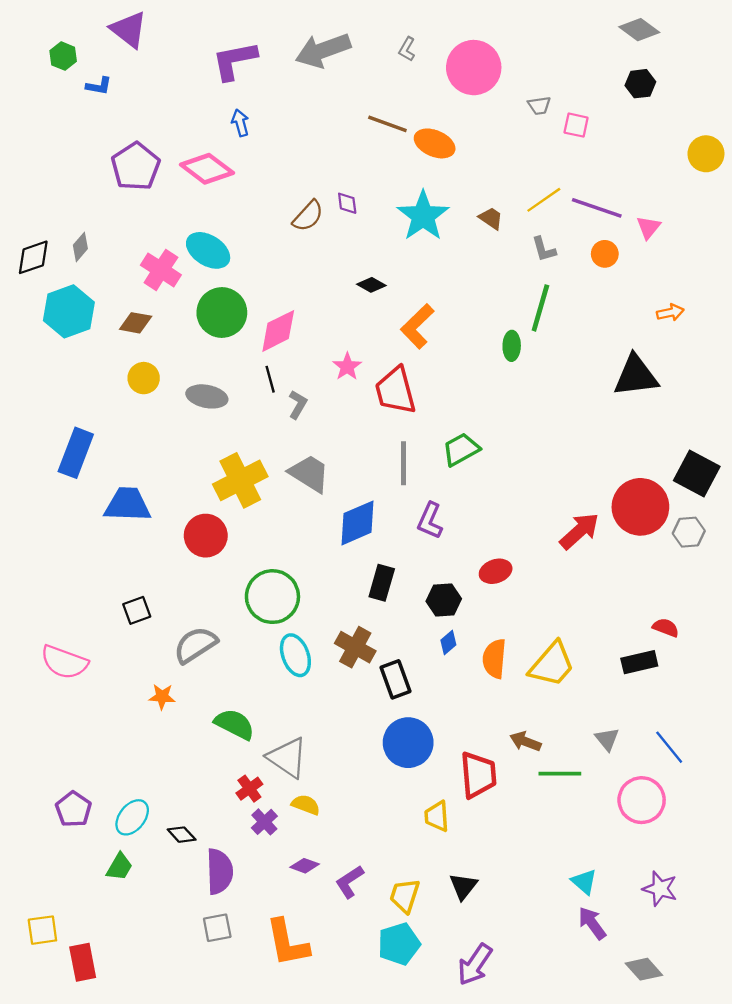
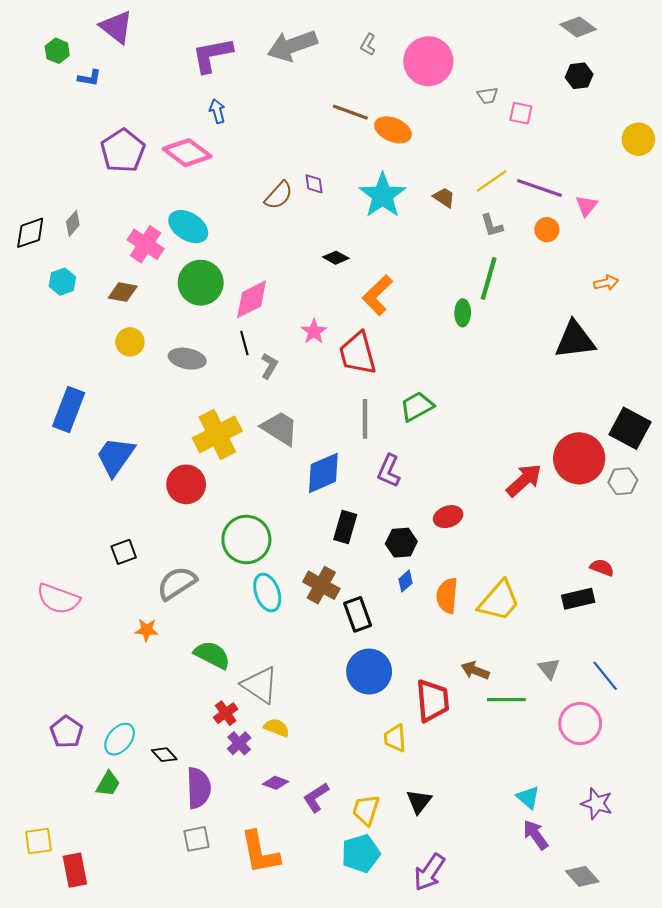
cyan hexagon: (69, 311) -> (62, 282), size x0.6
blue trapezoid: (128, 505) -> (115, 456), turned -57

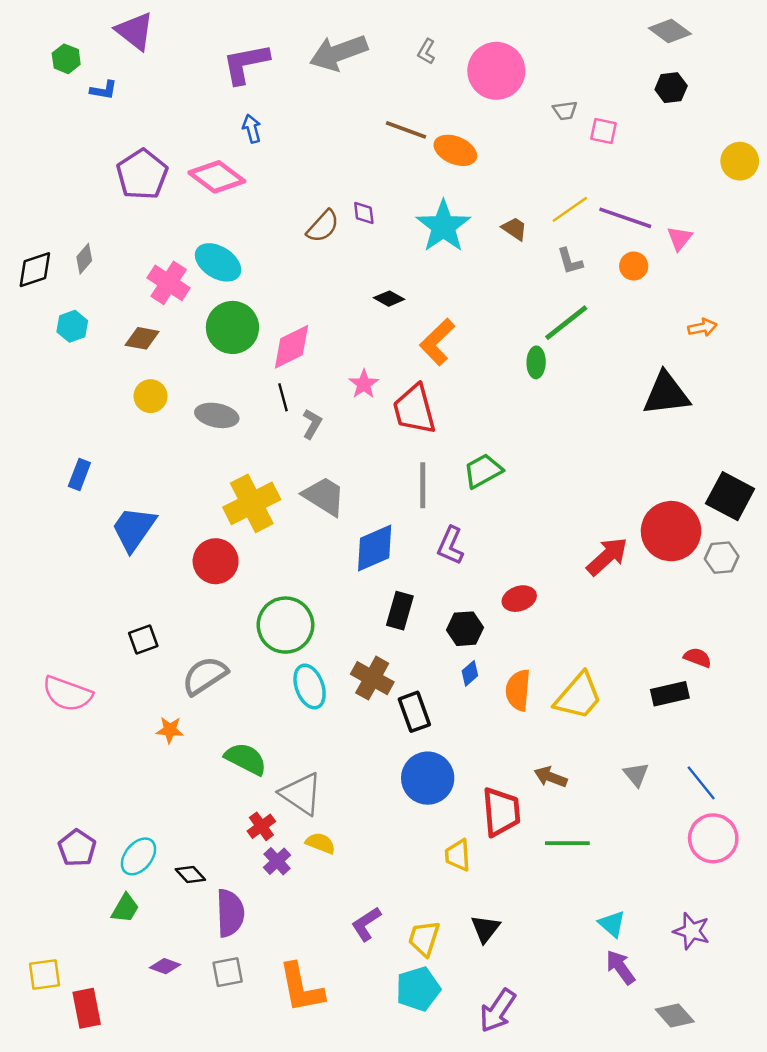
green line: (489, 279) -> (566, 323), turned 36
blue rectangle: (69, 410) -> (79, 474), size x0.6
green line: (506, 700) -> (567, 843), moved
pink circle: (580, 724) -> (713, 838), moved
purple diamond: (276, 783) -> (165, 966), moved

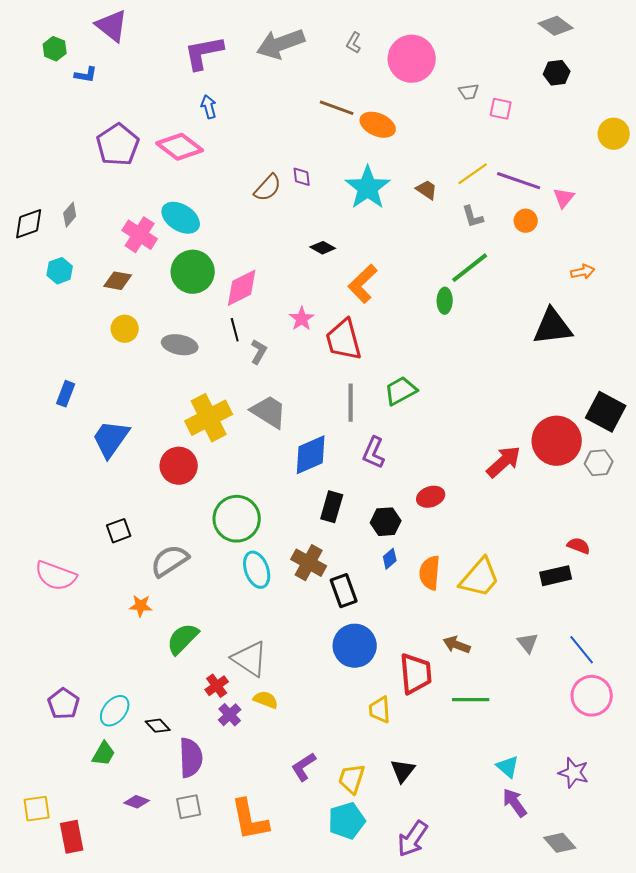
green semicircle: (246, 759) -> (183, 639), moved, turned -72

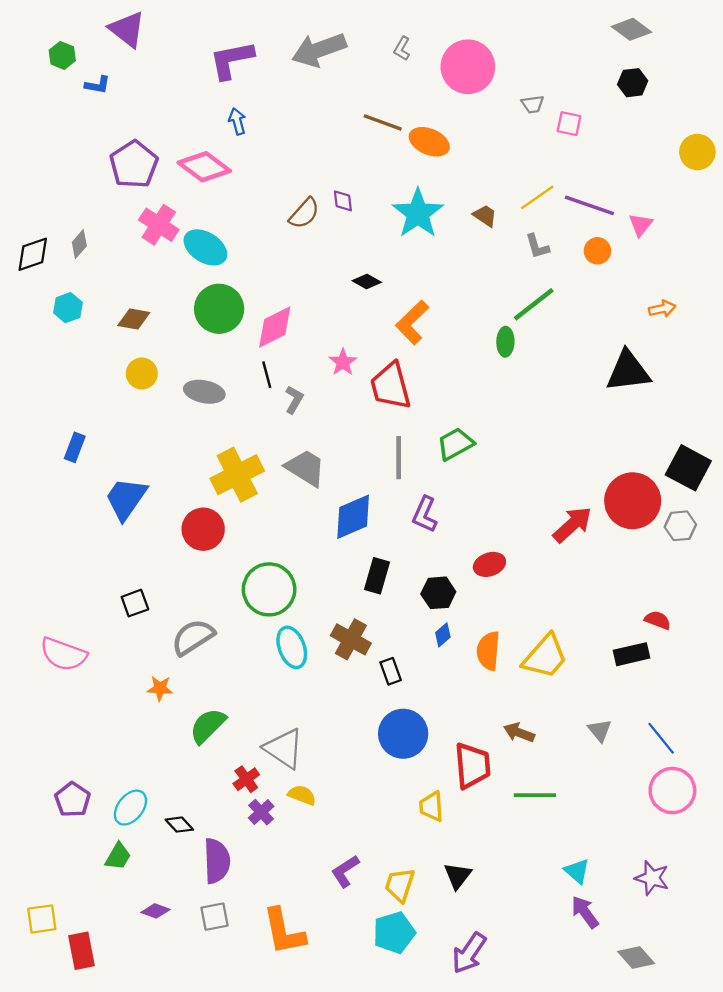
pink cross: (140, 235) -> (159, 225), moved
black rectangle: (344, 591) -> (391, 671), size x0.7

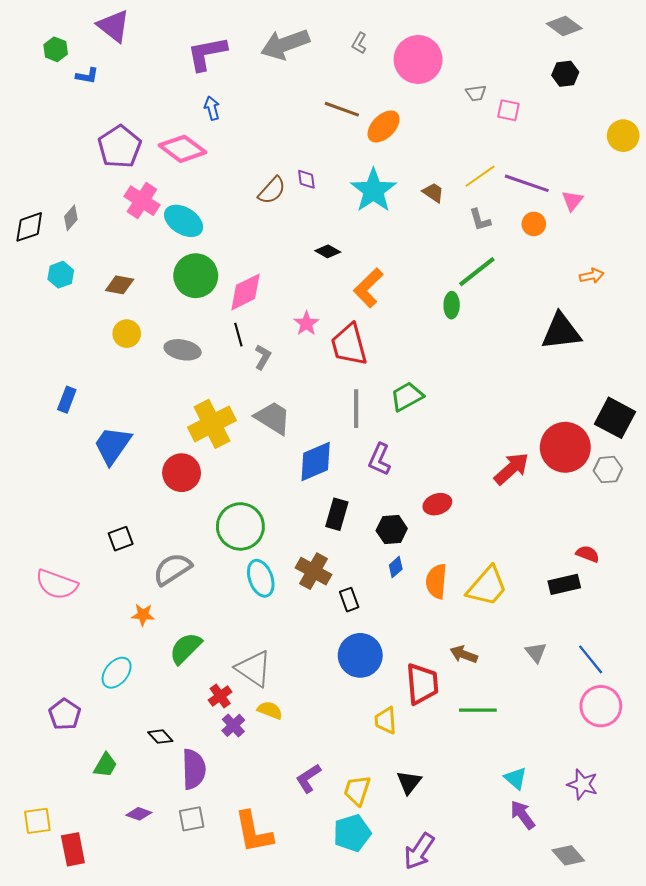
orange ellipse: (429, 142) -> (384, 126), turned -68
cyan ellipse: (130, 808) -> (117, 673), moved

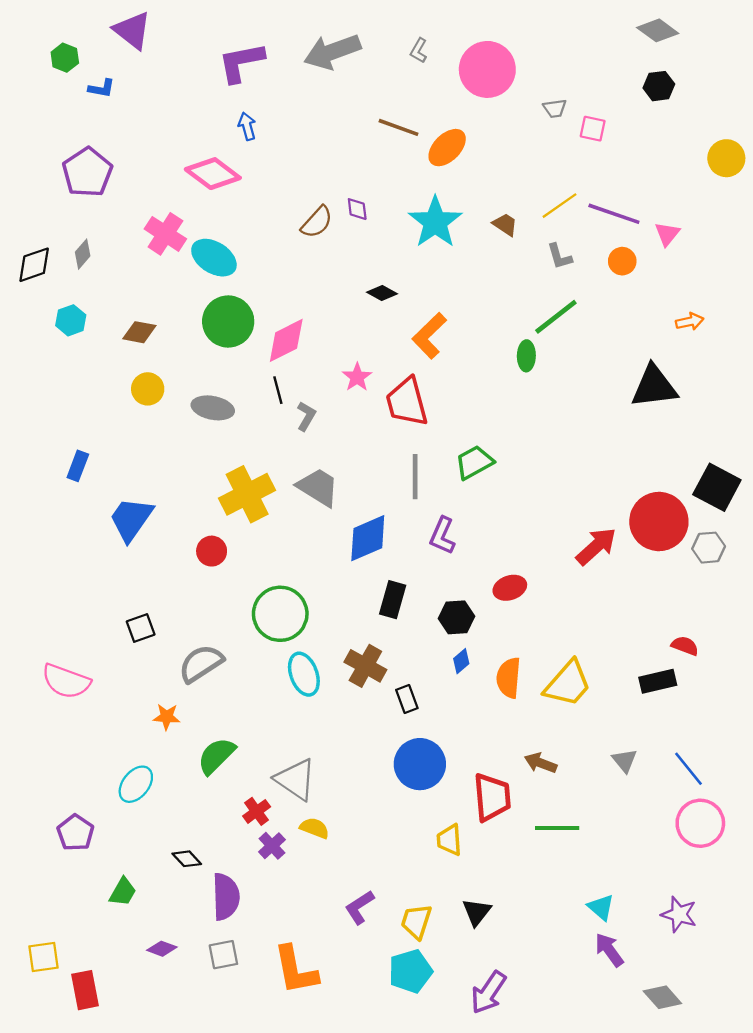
purple pentagon: (120, 147) -> (87, 172), moved
red circle: (182, 473) -> (212, 551), size x0.7

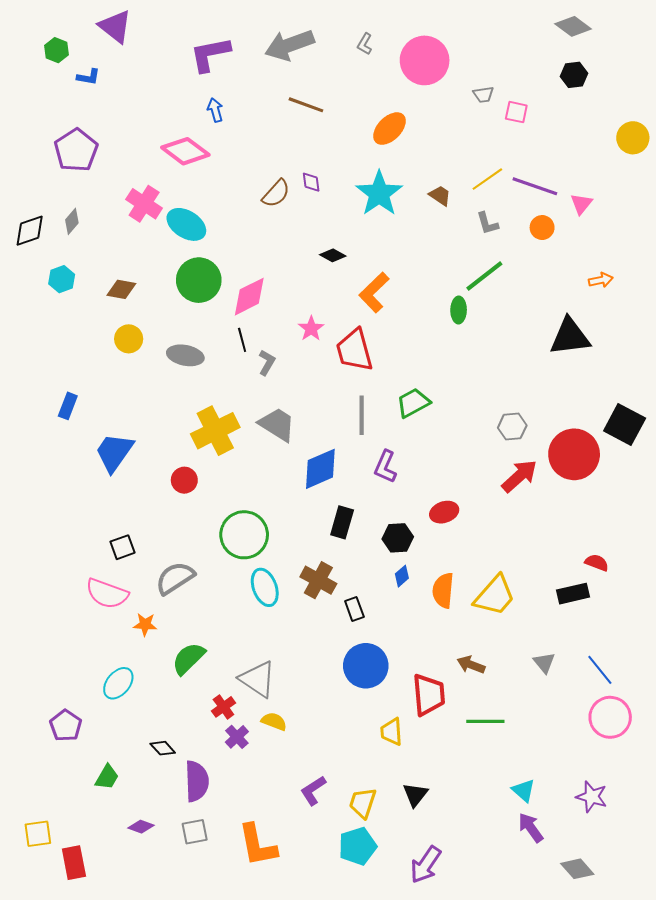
brown line: (399, 127) -> (306, 105), moved
gray hexagon: (709, 548) -> (512, 427), moved
pink semicircle: (66, 681) -> (107, 594), moved

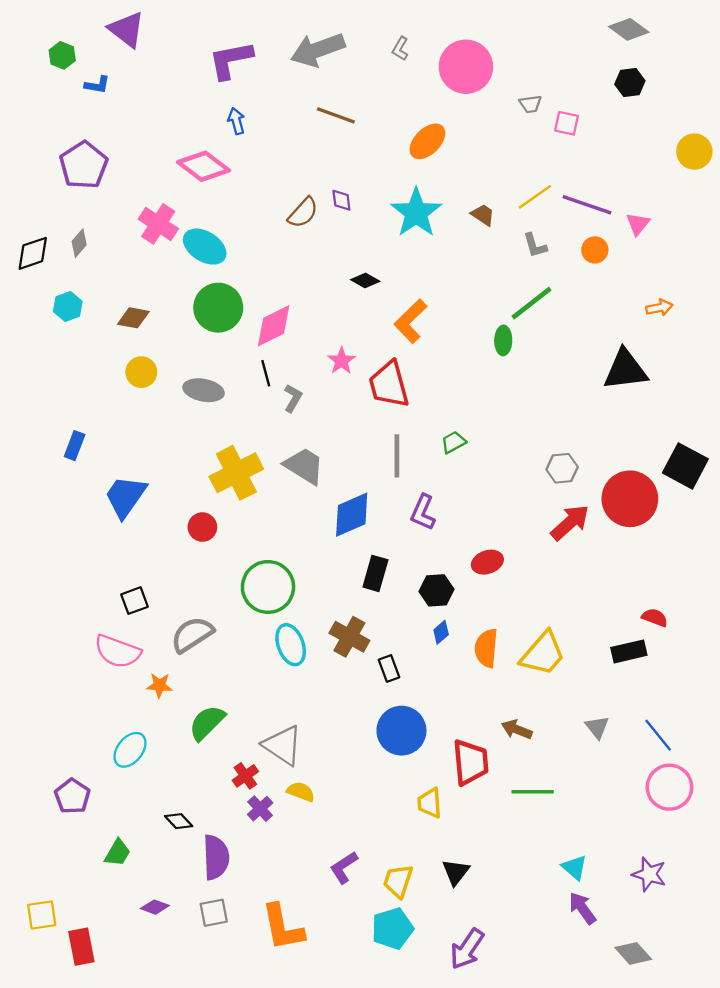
green trapezoid: (413, 403) -> (453, 442), size x0.7

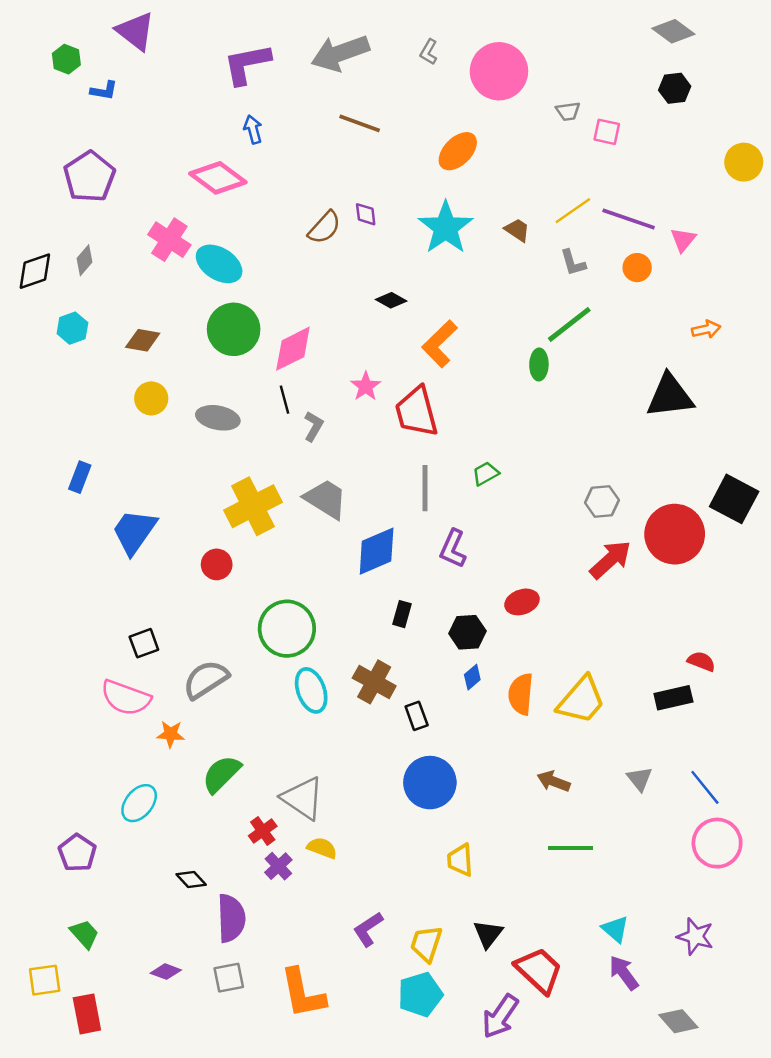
black rectangle: (375, 573) -> (402, 614), size x0.7
red trapezoid: (470, 762) -> (539, 970), moved, turned -42
green trapezoid: (118, 853) -> (85, 934), moved, turned -72

